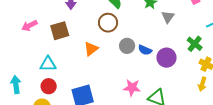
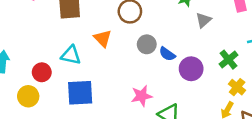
orange triangle: (91, 49) -> (103, 38), turned -49
cyan triangle: (48, 64) -> (71, 55), moved
pink star: (132, 88) -> (142, 96), turned -30

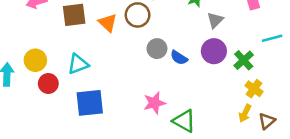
orange triangle: (103, 38) -> (108, 23), moved
cyan triangle: (71, 55) -> (78, 64), turned -30
purple circle: (191, 69) -> (214, 51), moved
yellow circle: (28, 96) -> (35, 60), moved

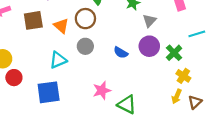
gray circle: (157, 49) -> (85, 46), moved
cyan triangle: (78, 64) -> (58, 60), moved

